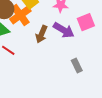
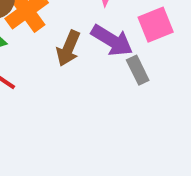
gray rectangle: (77, 65) -> (138, 70), moved

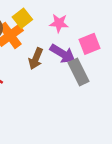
gray rectangle: (138, 70) -> (79, 72), size x1.5

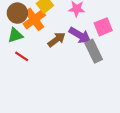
brown arrow: (36, 59) -> (57, 40), turned -150

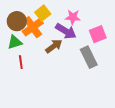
purple arrow: (80, 35) -> (66, 31), moved
red line: (22, 56) -> (21, 62), turned 48

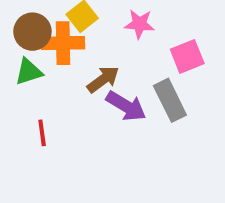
orange cross: (33, 27) -> (63, 43), turned 35
purple arrow: (66, 31) -> (126, 106), moved
red line: (21, 62) -> (42, 133), moved

